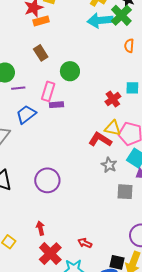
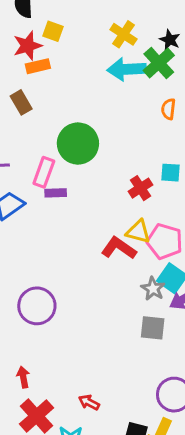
brown rectangle: (41, 53) -> (21, 102), moved
green circle: (70, 71) -> (78, 144), size x1.4
gray star: (109, 165) -> (153, 289), moved

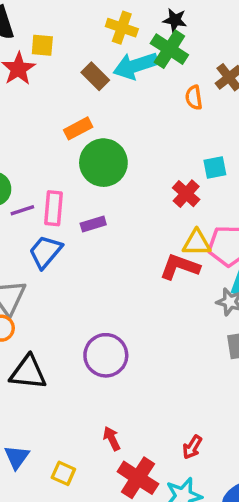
orange rectangle: (38, 66) -> (78, 128), moved
brown rectangle: (21, 102) -> (95, 76), moved
pink rectangle: (44, 172) -> (54, 208), moved
red arrow: (89, 402) -> (192, 447), turned -70

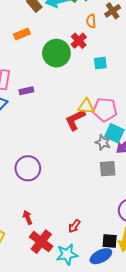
green circle: (103, 163) -> (56, 53), moved
red cross: (186, 194) -> (79, 41), moved
red L-shape: (180, 267) -> (75, 120), turned -50

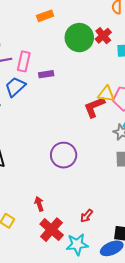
red cross: (79, 41) -> (103, 36), moved
purple circle: (28, 168) -> (64, 155), moved

